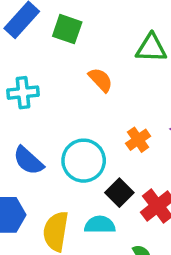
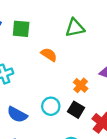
cyan circle: (84, 161) -> (51, 106), size x0.7
black square: (119, 193) -> (76, 110), moved

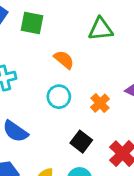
cyan circle: (51, 106) -> (59, 97), moved
black square: (76, 110) -> (81, 142), moved

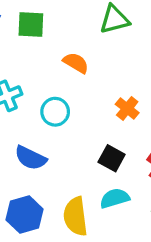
cyan circle: (59, 97) -> (55, 112), moved

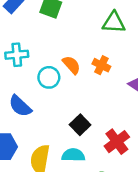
orange semicircle: (76, 63) -> (71, 65), moved
orange cross: (127, 108) -> (101, 65), moved, turned -30

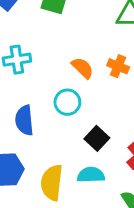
cyan circle: (49, 77) -> (67, 102), moved
blue semicircle: (20, 106) -> (24, 120), turned 45

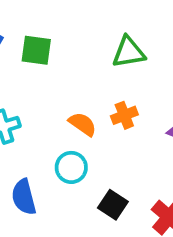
orange cross: (118, 66) -> (124, 115), turned -35

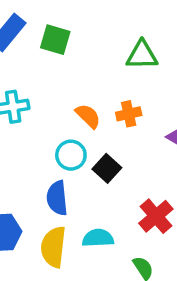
blue semicircle: (24, 197) -> (57, 198), moved
black square: (113, 205) -> (107, 168), moved

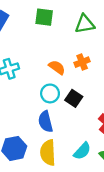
green square: (55, 40) -> (44, 17), moved
cyan semicircle: (98, 238) -> (82, 151), moved, turned 144

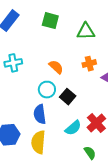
orange cross: (82, 62) -> (89, 64), moved
cyan semicircle: (82, 151) -> (73, 128), moved

